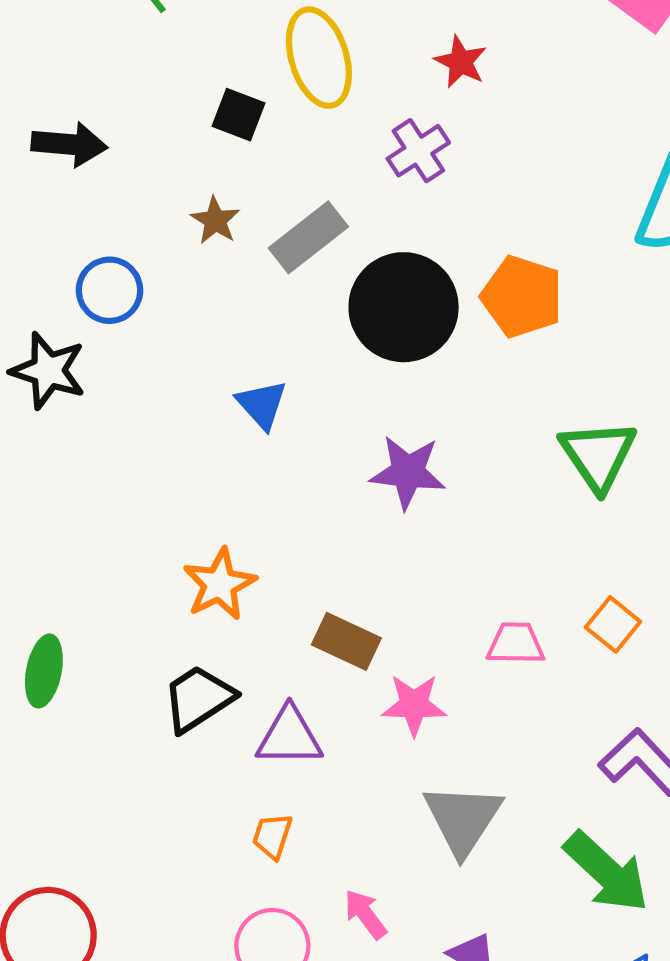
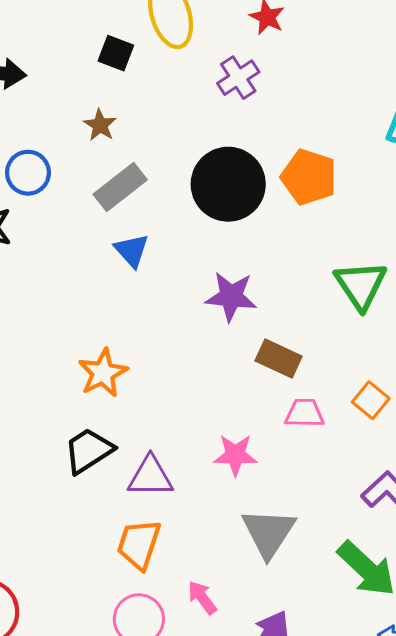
gray rectangle: (308, 237) -> (120, 187), moved
brown rectangle: (346, 641) -> (279, 358), moved
orange trapezoid: (272, 836) -> (139, 544), size x1.6

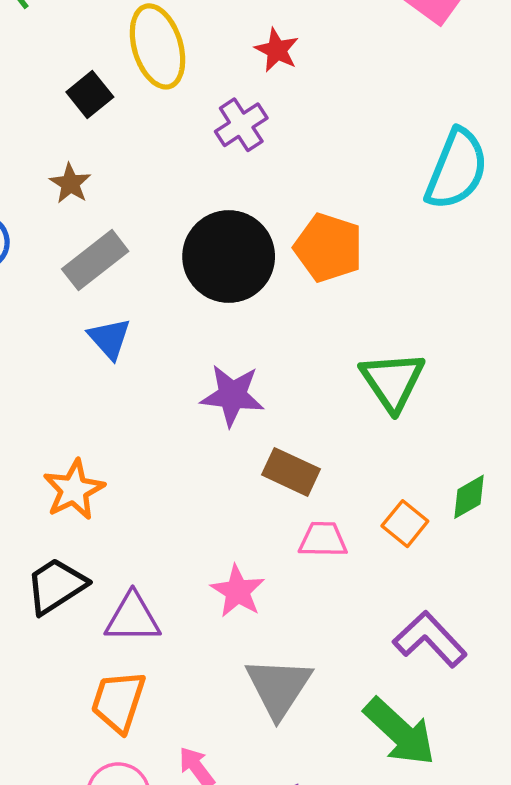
black square: (116, 53) -> (90, 95), turned 30
pink star: (235, 455) -> (238, 591), turned 30

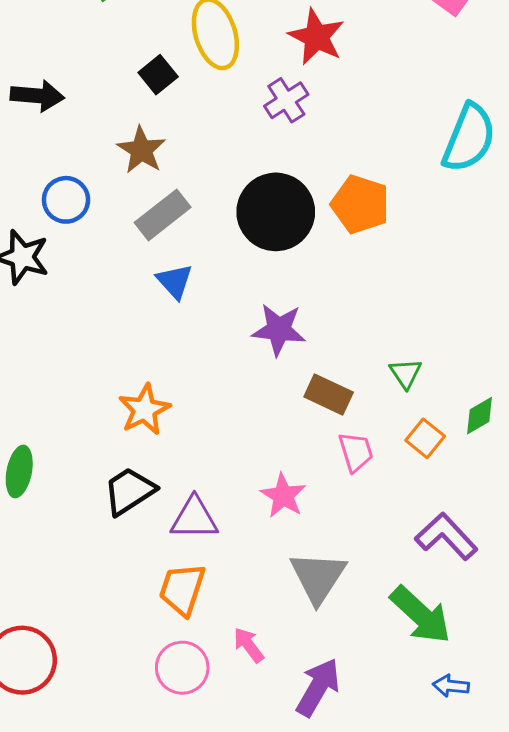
red star: (277, 50) -> (316, 37), size x1.5
brown star: (70, 184) -> (141, 150), size x1.4
green triangle: (392, 381) -> (406, 373), moved, size x0.6
pink trapezoid: (323, 540) -> (356, 452), turned 72

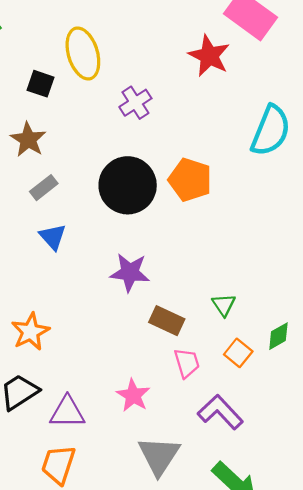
red star: (316, 37) -> (209, 56), moved
black square: (158, 75) -> (40, 84), turned -32
gray rectangle: (163, 215) -> (44, 188), size x0.7
purple L-shape: (446, 536) -> (220, 412), moved

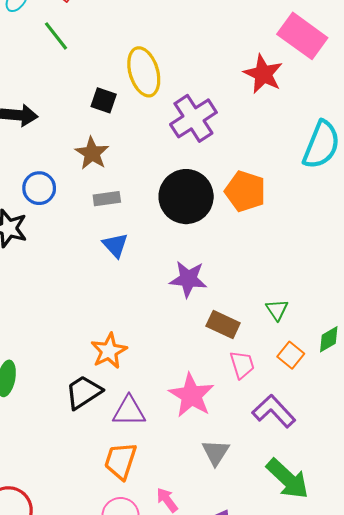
purple cross: (135, 103) -> (193, 118), size x1.5
gray rectangle: (44, 188) -> (107, 199), turned 30
orange star: (30, 332) -> (109, 351), moved
pink star: (133, 395) -> (191, 395), size x1.4
gray triangle: (159, 456) -> (216, 452), size x0.7

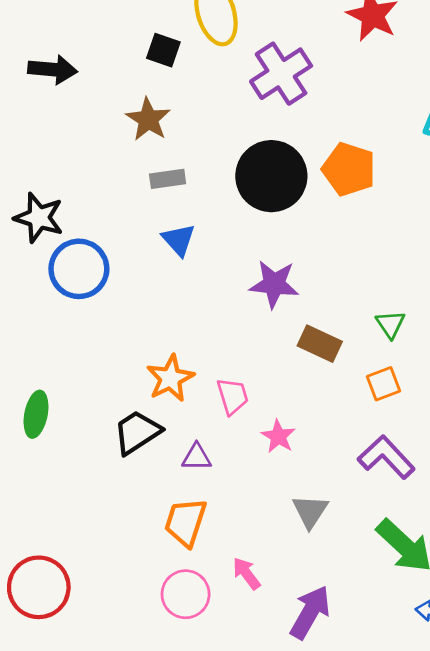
blue circle: (39, 188) -> (79, 269), moved, size x1.4
orange square: (291, 355) -> (384, 384), moved, turned 30
pink trapezoid: (242, 365) -> (233, 396), moved
pink star: (191, 395) -> (278, 436), size x0.6
purple triangle: (129, 411) -> (197, 457), size x0.7

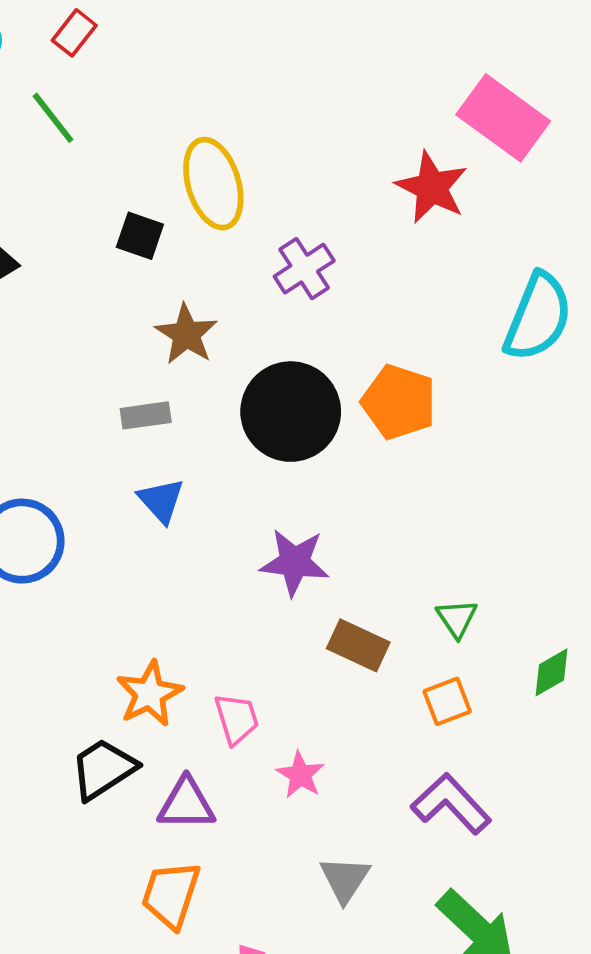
purple cross: (281, 74) -> (304, 269), size x0.7
brown star: (148, 119) -> (186, 334), moved
purple triangle: (197, 457) -> (186, 804), size x1.4

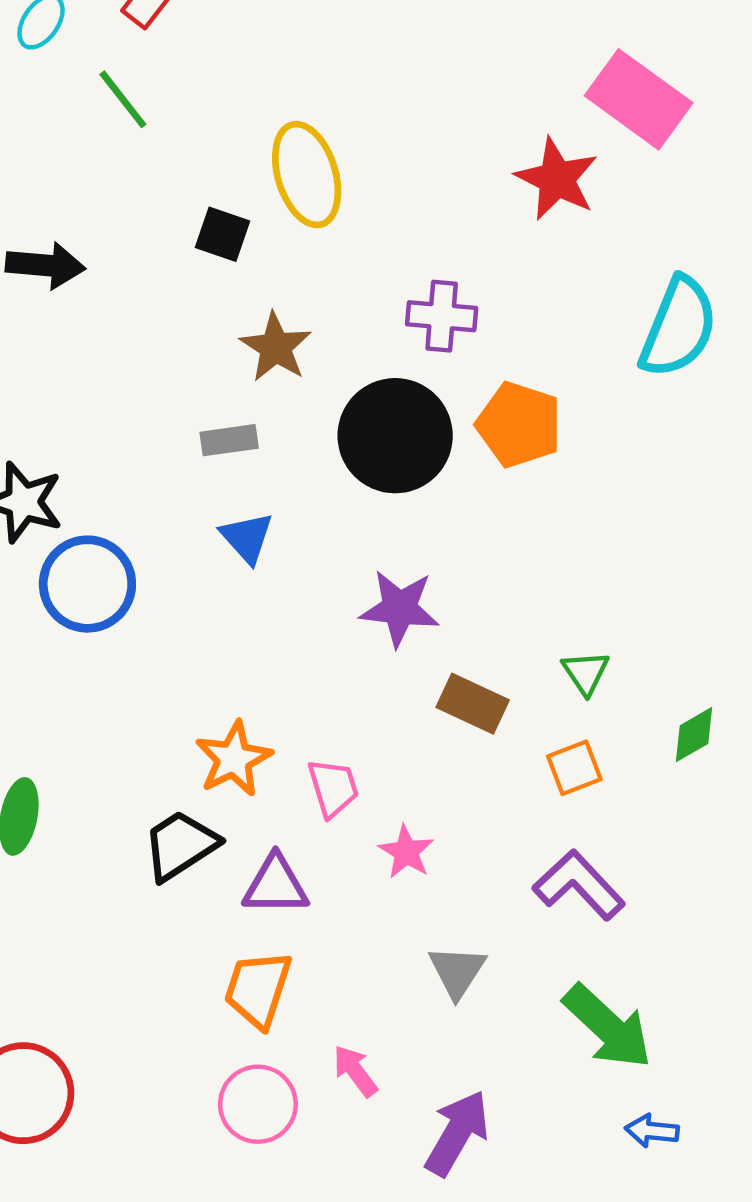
purple cross: (304, 269) -> (442, 316), moved, turned 38

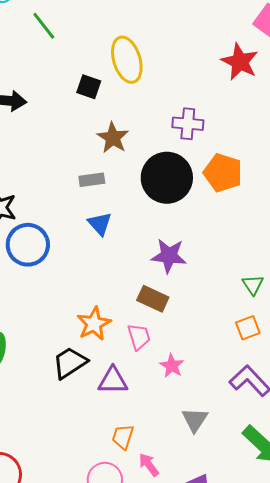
brown rectangle: (473, 704) -> (153, 299), moved
orange trapezoid: (258, 989) -> (123, 437), moved, size x0.7

